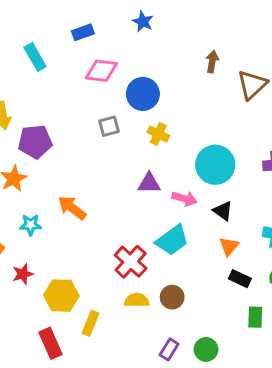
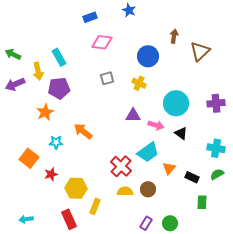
cyan rectangle: (35, 57) -> (59, 57), moved
blue circle: (143, 94) -> (148, 56), moved
orange triangle: (229, 246) -> (169, 168), moved

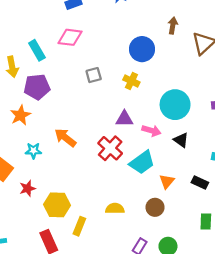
pink diamond: (102, 42) -> (70, 37), moved
red cross: (121, 166) -> (110, 148), moved
black rectangle: (192, 177) -> (200, 183), moved
brown circle: (148, 189) -> (155, 207), moved

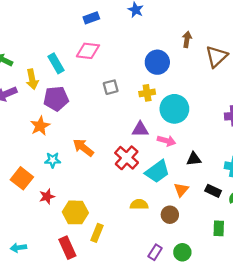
yellow cross: (131, 81) -> (147, 93), turned -35
cyan circle: (175, 105) -> (174, 109), moved
black triangle: (181, 140) -> (194, 159), moved, turned -42
yellow semicircle: (115, 208) -> (139, 204), moved

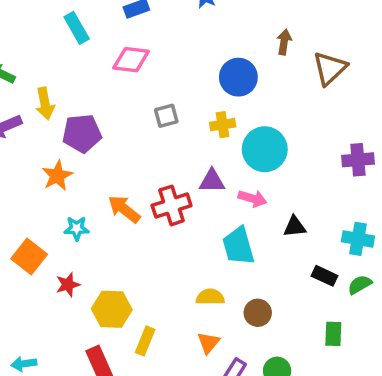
cyan rectangle: (56, 63) -> (77, 28), moved
red cross: (127, 158) -> (172, 205), moved, turned 30
cyan trapezoid: (157, 171) -> (238, 246), turned 110
orange triangle: (181, 190) -> (208, 343), moved

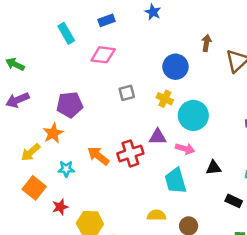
yellow arrow: (45, 104) -> (31, 152), moved, turned 60
yellow cross: (223, 125) -> (165, 99), turned 35

